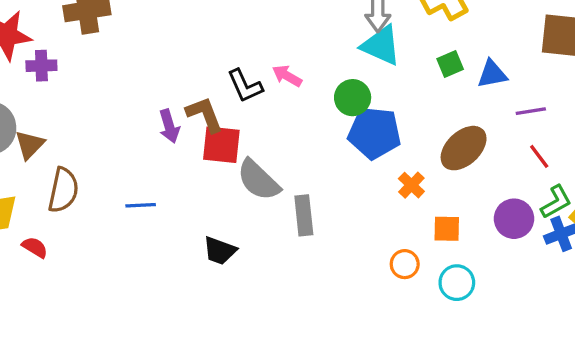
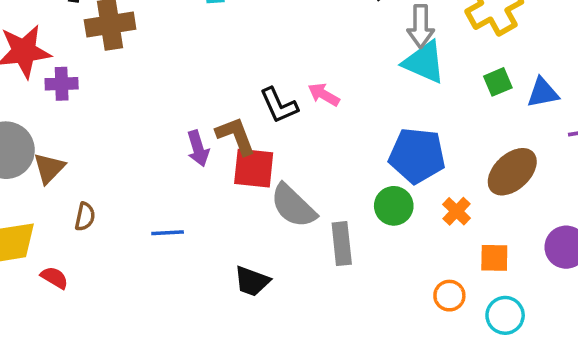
green circle: (353, 98) -> (394, 206), moved
brown semicircle: (63, 190) -> (85, 217), size x0.6

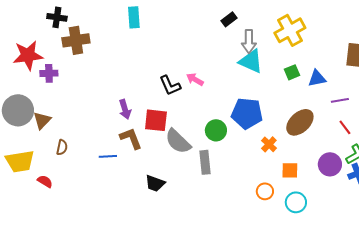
brown L-shape: (236, 136) -> (131, 138), moved
green circle: (394, 206) -> (216, 130), moved

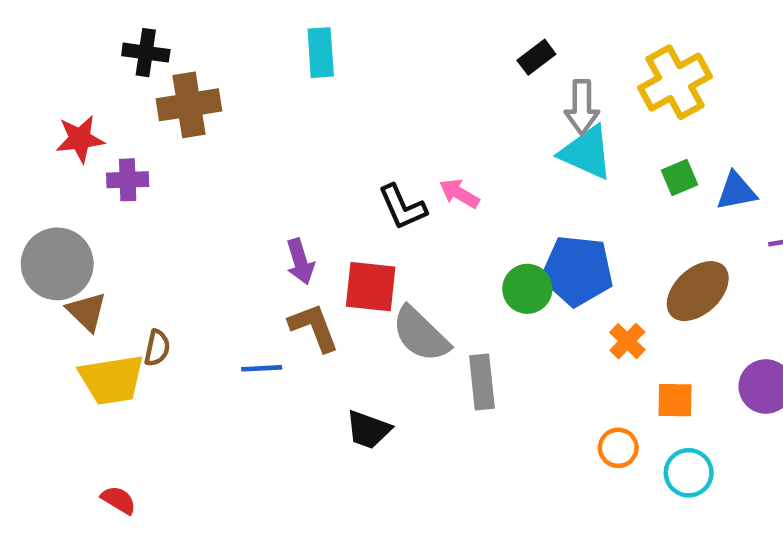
red star: (28, 55) -> (80, 139), size x0.7
brown triangle: (42, 120) -> (87, 312), moved, turned -30
green circle: (216, 130) -> (527, 289), moved
yellow trapezoid: (20, 161) -> (112, 380), moved
red semicircle: (45, 181) -> (119, 500), moved

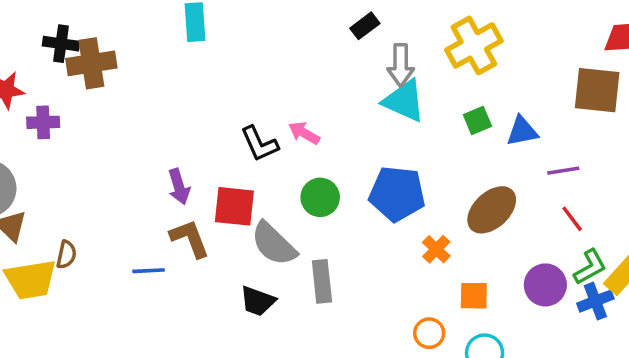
black cross: (146, 53) -> (61, 44), moved
green circle: (527, 289) -> (320, 197), moved
black trapezoid: (368, 430) -> (258, 301), moved

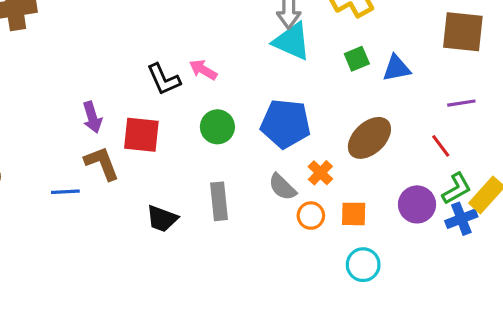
purple line: (563, 171) -> (461, 103), moved
gray semicircle: (274, 244) -> (282, 187), moved, size x0.7
orange circle: (429, 333) -> (311, 216), moved

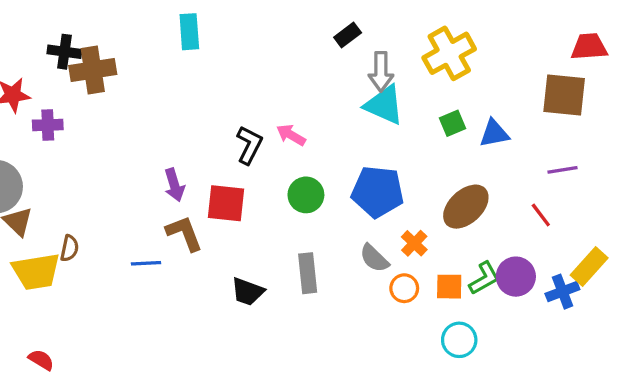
black L-shape: (164, 79) -> (249, 145), turned -129
green L-shape: (457, 189) -> (484, 278), moved

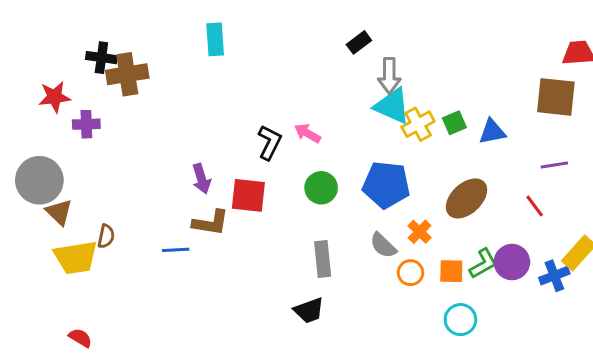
yellow cross: (449, 53) -> (418, 124), moved, size x0.7
brown L-shape: (184, 233) -> (211, 223), turned 120
black trapezoid: (248, 292) -> (309, 310), moved, turned -40

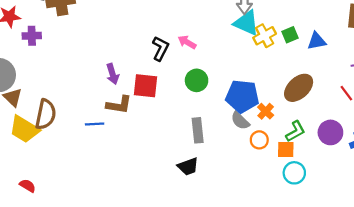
blue pentagon: (386, 185) -> (242, 96), moved
brown semicircle: (106, 236) -> (46, 114), size x1.8
yellow trapezoid: (76, 257) -> (24, 129), turned 40
green L-shape: (483, 264) -> (295, 131), moved
orange square: (451, 271) -> (286, 149), moved

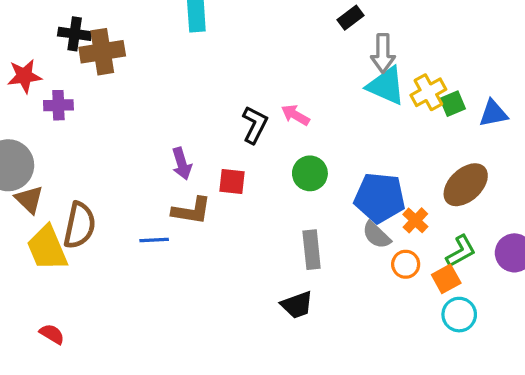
yellow cross: (265, 36) -> (428, 92), moved
red square: (146, 86) -> (232, 181), size x0.7
yellow trapezoid: (24, 129) -> (47, 248), turned 36
orange square: (286, 149) -> (446, 279), turned -30

